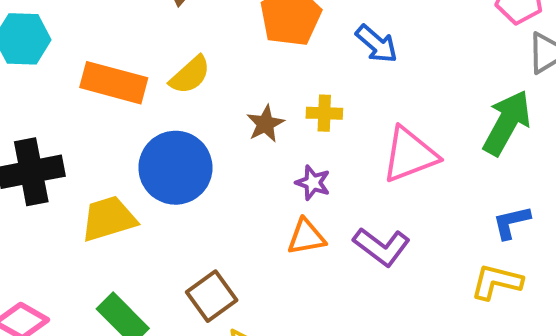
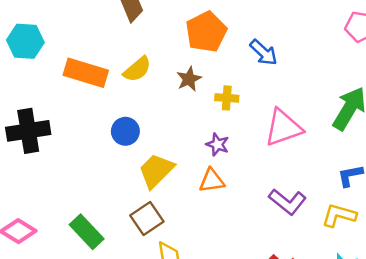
brown star: (265, 124) -> (189, 79), moved
blue circle: (175, 168) -> (125, 131), size x0.6
yellow trapezoid: (109, 219) -> (156, 171), moved, turned -30
purple L-shape: (382, 247) -> (287, 202), moved

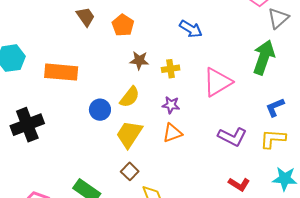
orange pentagon: (206, 32) -> (123, 25), moved, size x0.7
yellow semicircle: (137, 69) -> (130, 97), moved
brown star: (189, 79) -> (139, 60), turned -30
brown square: (147, 219) -> (130, 171), size x0.7

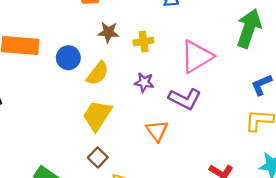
blue circle: (100, 110) -> (68, 58), moved
orange triangle: (172, 133) -> (157, 131), moved, turned -45
purple L-shape: (232, 137) -> (185, 99), moved

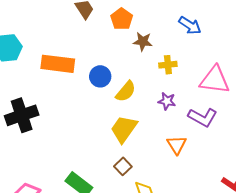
brown star: (108, 32) -> (143, 42), moved
pink triangle: (197, 56) -> (215, 80), turned 36

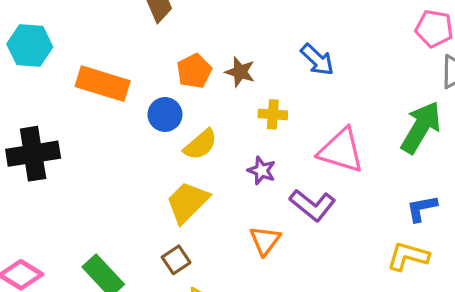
orange pentagon: (122, 19) -> (194, 71), moved

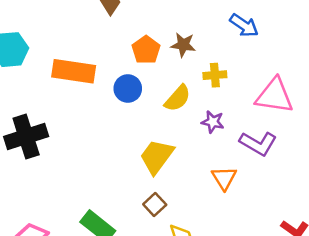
yellow semicircle: (200, 145) -> (178, 98), moved

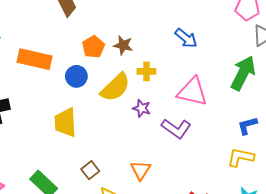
blue arrow: (244, 25) -> (186, 38), moved
yellow semicircle: (178, 98) -> (115, 87), size x1.4
yellow trapezoid: (157, 157) -> (65, 122), moved, turned -44
orange triangle: (224, 178) -> (141, 170), moved

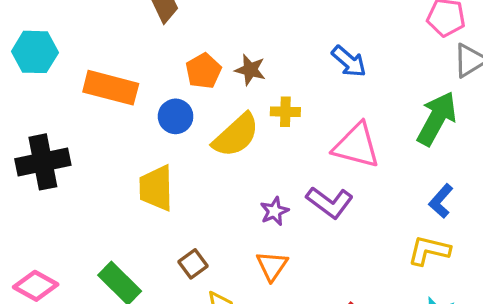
purple star: (142, 108) -> (274, 211), moved, turned 30
blue L-shape: (247, 126) -> (441, 201), turned -35

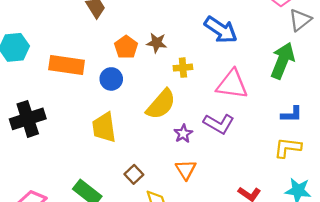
blue arrow: (349, 61) -> (221, 30), size x1.4
yellow semicircle: (236, 135) -> (161, 104), moved
blue L-shape: (441, 201) -> (292, 114), turned -125

